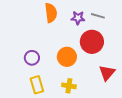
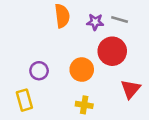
yellow rectangle: (37, 85) -> (24, 100), moved

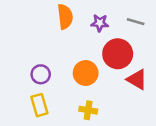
gray line: (120, 19) -> (136, 22), moved
red triangle: (131, 89) -> (137, 79), moved, turned -40
yellow rectangle: (24, 100) -> (39, 105), moved

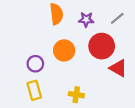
gray line: (136, 22) -> (117, 18), turned -56
orange circle: (86, 73) -> (64, 50), moved

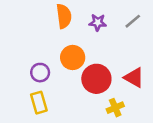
red circle: (102, 46) -> (96, 79), moved
yellow cross: (76, 95) -> (115, 108), moved, turned -32

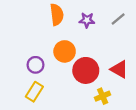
yellow rectangle: (39, 103) -> (34, 92), turned 48

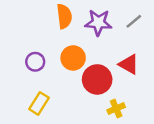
purple star: (87, 20) -> (98, 23), size x1.5
purple circle: (35, 65) -> (35, 62), moved
red triangle: (119, 69) -> (129, 64), moved

